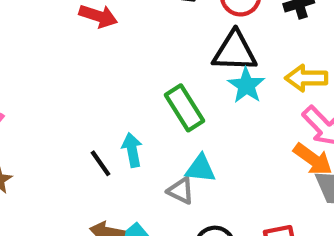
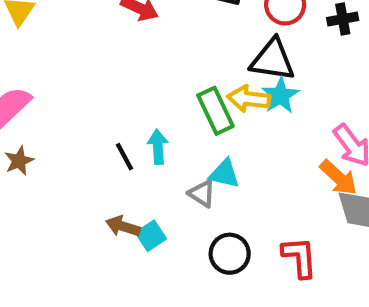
yellow arrow: (306, 78) -> (249, 99), moved

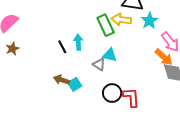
cyan star: (280, 95) -> (149, 21), moved
red L-shape: (299, 257) -> (131, 97), moved

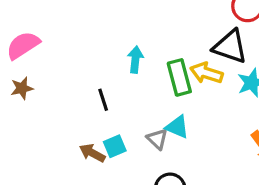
cyan arrow: (78, 42) -> (135, 60), moved
cyan square: (75, 84) -> (115, 146), moved

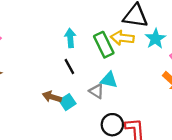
black line: (103, 100) -> (69, 66), moved
brown arrow: (92, 153) -> (52, 97), moved

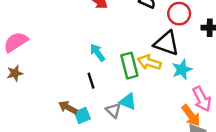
cyan arrow: (70, 38) -> (97, 53), turned -42

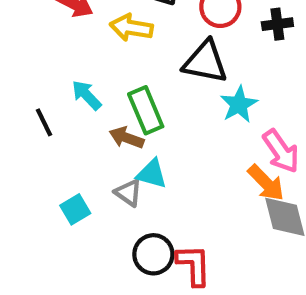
yellow arrow: (149, 62) -> (131, 28), moved
black line: (91, 81) -> (44, 122), moved
brown arrow: (68, 107) -> (127, 138), moved

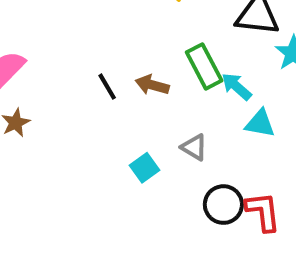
cyan arrow: (86, 95) -> (236, 86), moved
brown arrow: (127, 138) -> (152, 85), moved
cyan triangle: (152, 174) -> (260, 124), moved

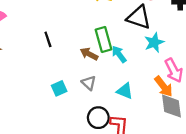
brown arrow: (152, 85) -> (89, 54), moved
cyan triangle: (260, 124) -> (125, 91), moved

